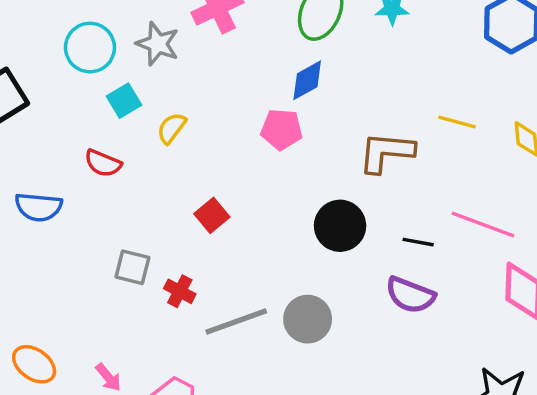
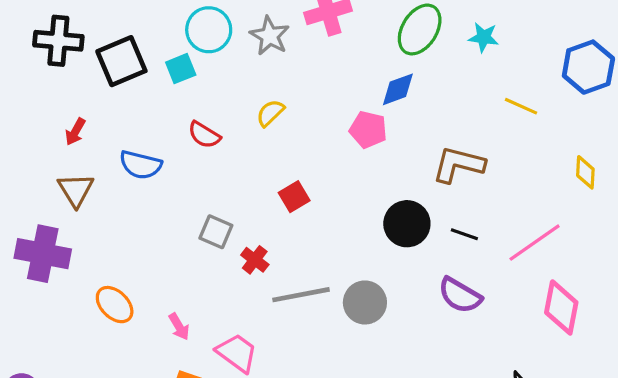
cyan square: (124, 101) -> (181, 69), moved
yellow line: (457, 122) -> (521, 106), moved
pink line: (483, 224) -> (535, 243), turned -64
black line: (418, 242) -> (464, 234), moved

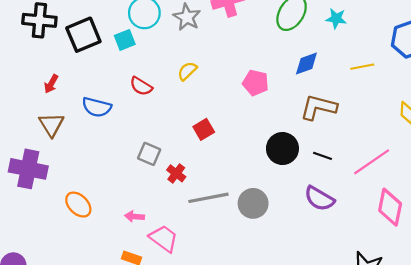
blue diamond: (398, 89) -> (306, 64), moved
yellow line: (521, 106) -> (362, 67), turned -35
pink arrow: (179, 327) -> (135, 216), moved, turned 126

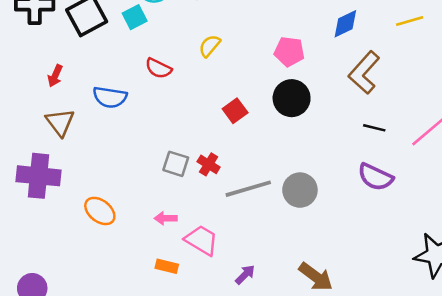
brown L-shape: (319, 107) -> (364, 73), turned -57
black circle: (282, 149) -> (292, 98), moved
gray square: (149, 154) -> (176, 164), moved

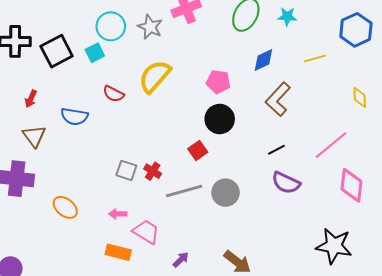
yellow semicircle: (210, 46) -> (155, 76), size x1.8
red square: (235, 111) -> (198, 151), moved
black line: (374, 128) -> (276, 150), moved, turned -42
orange rectangle: (167, 266) -> (118, 252), size x1.4

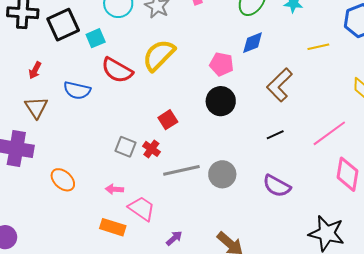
cyan square: (95, 53) -> (96, 38), moved
blue diamond: (263, 60) -> (253, 43), moved
red semicircle: (113, 94) -> (117, 70), size x1.5
red square: (198, 151) -> (168, 120), moved
purple semicircle: (286, 183) -> (277, 186), moved

